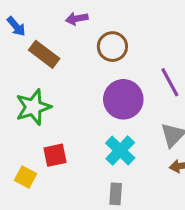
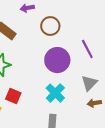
red square: (55, 155) -> (13, 96), turned 35

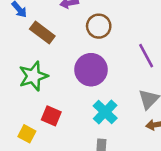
purple circle: (57, 60) -> (91, 70), moved

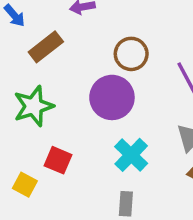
brown circle: (99, 26) -> (131, 54), moved
brown rectangle: (42, 33) -> (46, 47), turned -75

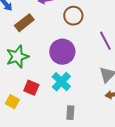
brown circle: (131, 54) -> (73, 16), moved
cyan cross: (131, 155) -> (61, 82), moved

